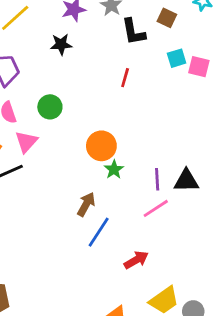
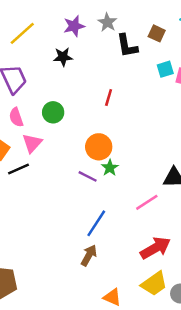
red line: (125, 78) -> (109, 98), moved
purple line: (157, 179) -> (88, 176), moved, turned -60
brown arrow: (86, 204) -> (89, 255), moved
red arrow: (136, 260) -> (155, 248), moved, size x1.4

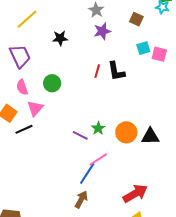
purple star: (74, 26) -> (102, 31), moved
black L-shape: (127, 46) -> (116, 71), moved
orange circle: (99, 147) -> (126, 132), moved
pink line: (147, 202) -> (98, 159), moved

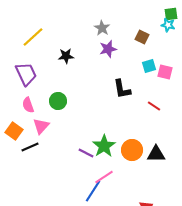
red line: (97, 71) -> (154, 106), moved, turned -72
green star: (98, 128) -> (104, 146), size x1.6

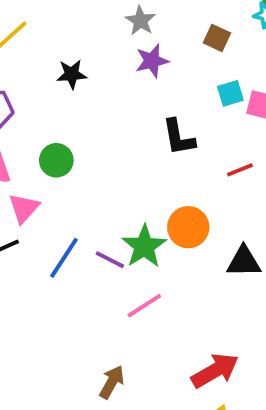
red line: (154, 106) -> (240, 170), turned -56
orange circle: (132, 150) -> (188, 227), moved
blue line: (93, 191) -> (64, 258), moved

